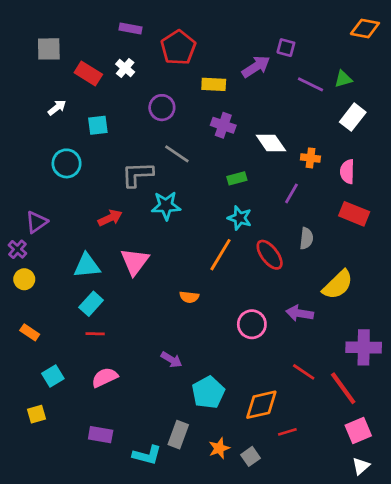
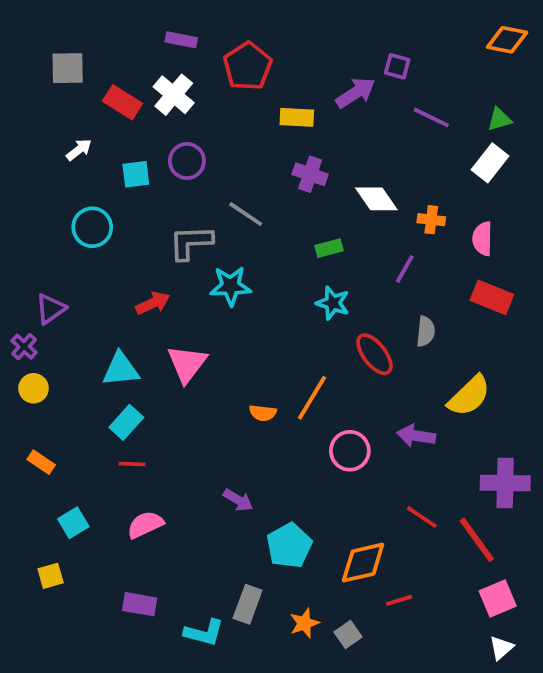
white cross: (125, 68) -> (174, 95), size x1.5
green triangle: (343, 79) -> (499, 119), moved
purple circle: (162, 108) -> (187, 161), moved
orange line: (221, 255) -> (312, 398), moved

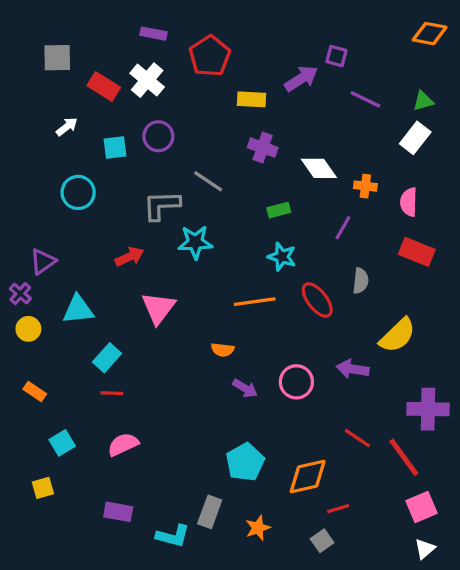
cyan triangle: (121, 369) -> (78, 310), moved
orange line: (312, 398) -> (255, 302), moved, turned 51
purple arrow: (238, 500) -> (245, 388), moved
gray square: (348, 635) -> (322, 541), moved

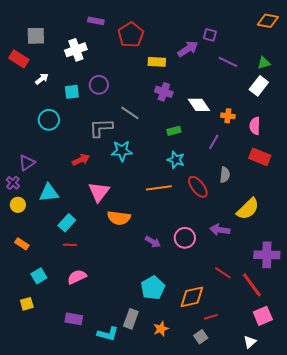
white cross: (147, 80) -> (76, 50), moved, turned 30
red rectangle: (104, 87) -> (19, 59), moved
orange semicircle: (223, 350) -> (119, 218), moved, size x1.6
white triangle: (425, 549) -> (250, 342), moved

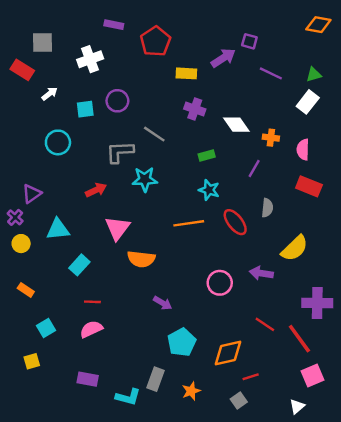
purple arrow: (153, 242) -> (163, 303), moved
red line: (70, 245) -> (92, 302), moved

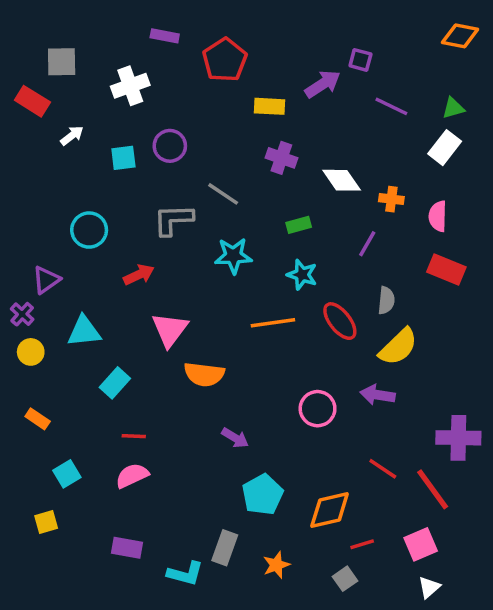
cyan circle: (58, 142) -> (89, 230), moved
cyan star: (145, 179) -> (233, 256), moved
yellow semicircle: (295, 248) -> (398, 347), moved
pink square: (312, 376) -> (421, 544), moved

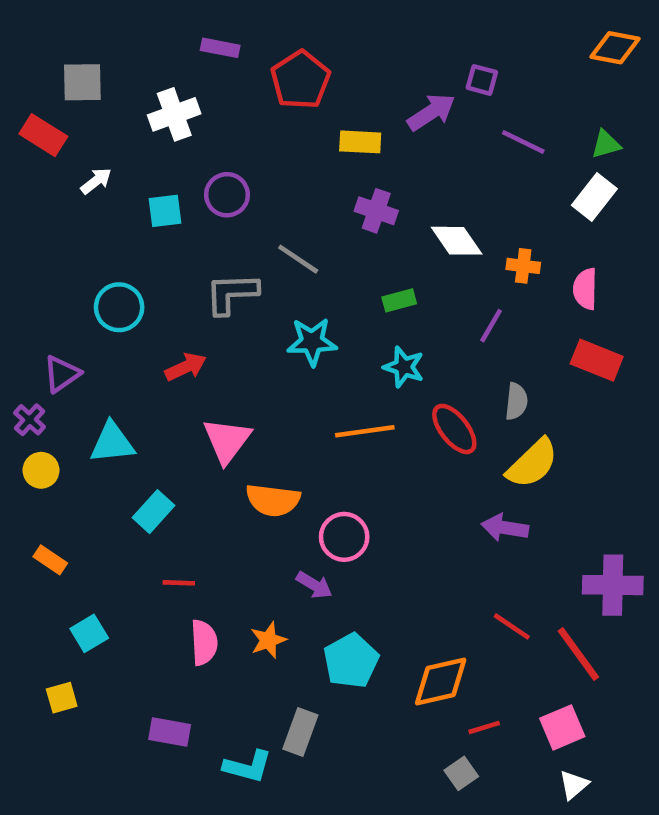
pink circle: (318, 409) -> (344, 537), moved
pink semicircle: (132, 476) -> (204, 642), moved, turned 112
orange star: (276, 565) -> (268, 640), moved

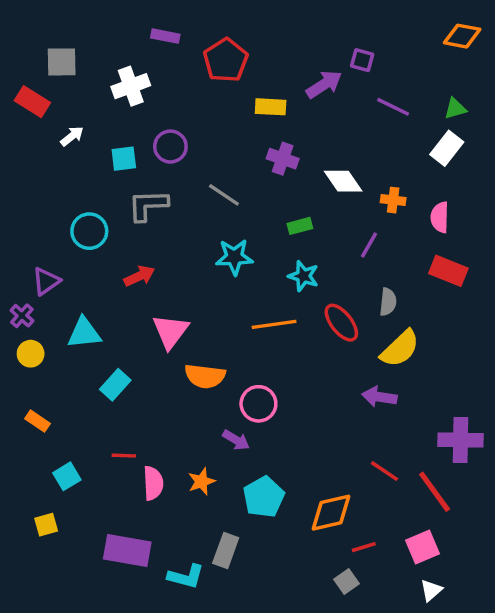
gray L-shape: (232, 293) -> (148, 205), moved
red line: (179, 583) -> (124, 456), moved
purple rectangle: (170, 732) -> (127, 551), size x1.5

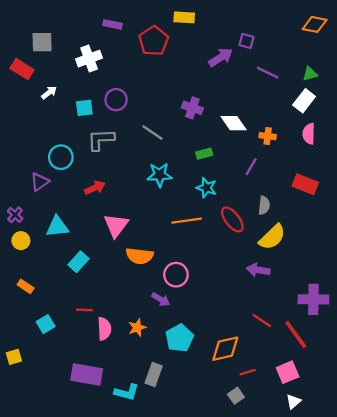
yellow rectangle: (271, 107) -> (184, 17), moved
pink semicircle: (440, 217) -> (309, 134), moved
purple triangle: (46, 281) -> (40, 182), moved
yellow square: (46, 525) -> (14, 357), moved

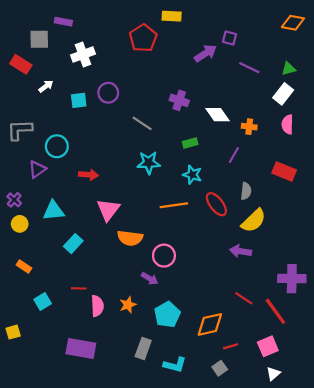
purple rectangle: (113, 24) -> (63, 22), moved
gray L-shape: (101, 140) -> (20, 130), moved
red arrow: (95, 188) -> (89, 175), turned 30
cyan L-shape: (127, 392) -> (175, 365), moved

